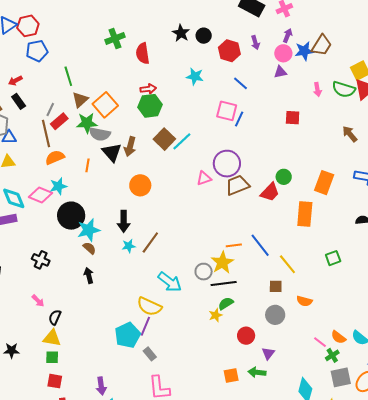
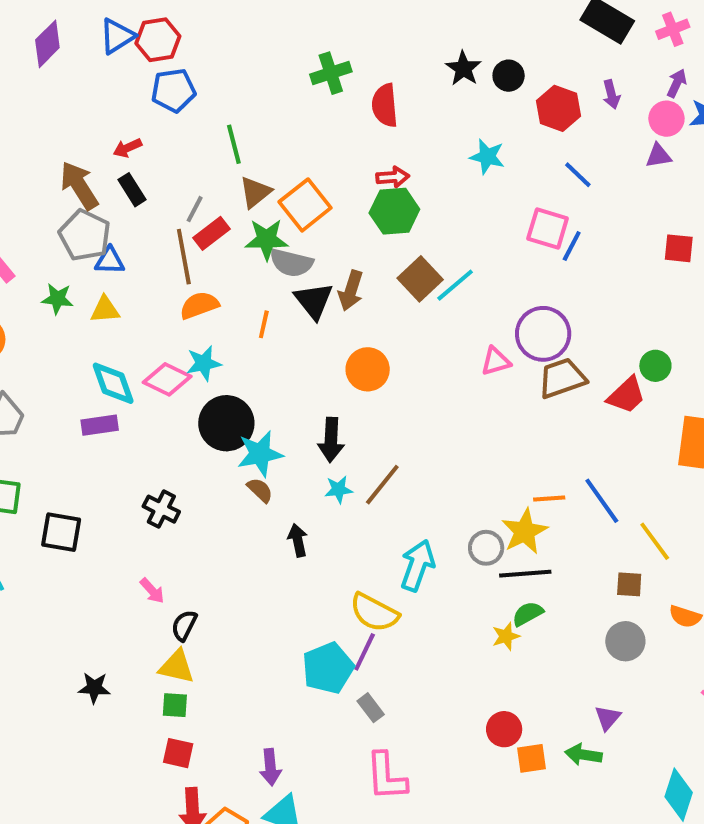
black arrow: (89, 276) -> (298, 540), moved
cyan arrow: (170, 282) -> (417, 565), turned -110
red circle: (246, 336) -> (504, 729), moved

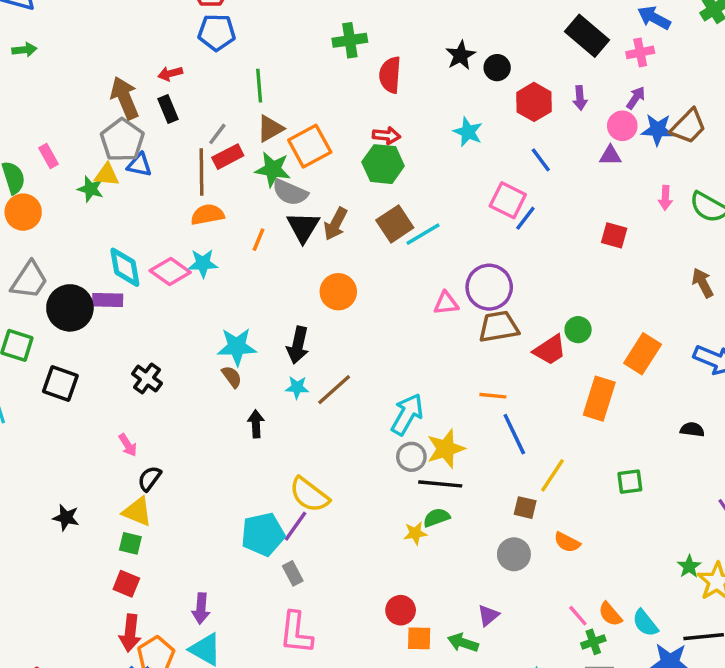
yellow triangle: (105, 310) -> (107, 175), moved
black circle: (226, 423) -> (70, 308), moved
orange line: (549, 498) -> (493, 396), moved
yellow line: (655, 541) -> (552, 475), turned 60
cyan arrow: (417, 565) -> (407, 414), moved

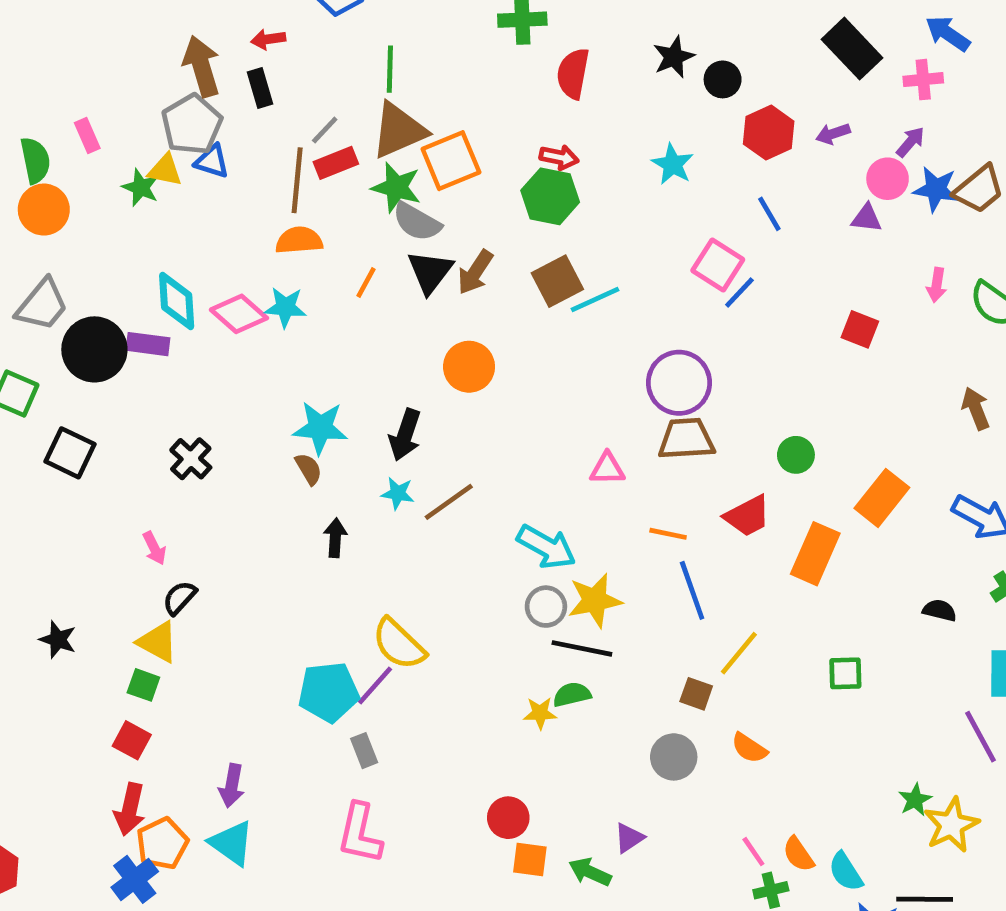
purple arrow: (580, 98) -> (833, 134), turned 70
brown triangle: (270, 129) -> (399, 130), size x1.5
pink triangle: (446, 303) -> (607, 469), moved
red trapezoid: (550, 350) -> (747, 516), moved
cyan arrow: (407, 414) -> (546, 547), turned 84

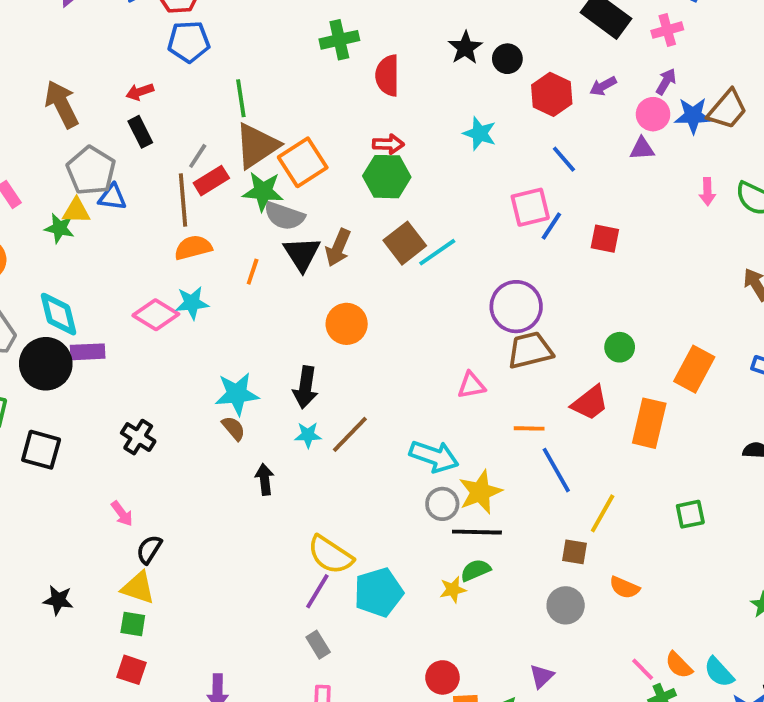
brown arrow: (202, 66) -> (62, 104), moved
pink square: (718, 265) -> (530, 207), turned -36
cyan diamond: (177, 301) -> (58, 314), moved
red square: (860, 329) -> (605, 239), moved
cyan pentagon: (329, 692) -> (379, 592), moved

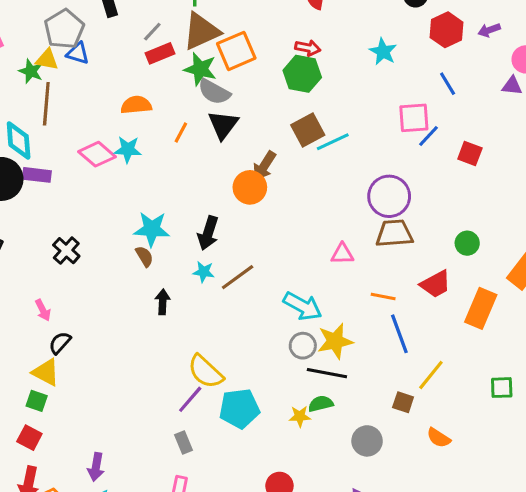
brown line: (183, 200) -> (46, 104), moved
brown arrow: (338, 248) -> (264, 166), moved
gray circle: (566, 605) -> (367, 441), moved

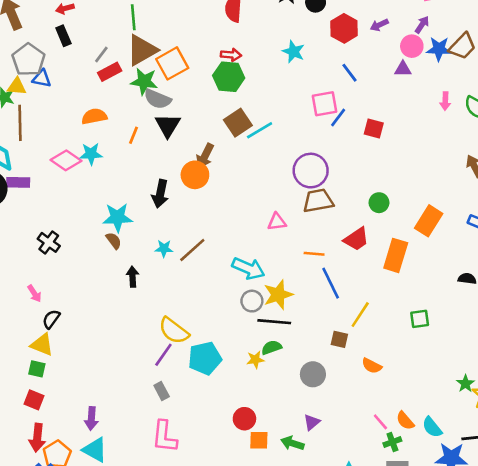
black arrow: (208, 233) -> (160, 194), moved

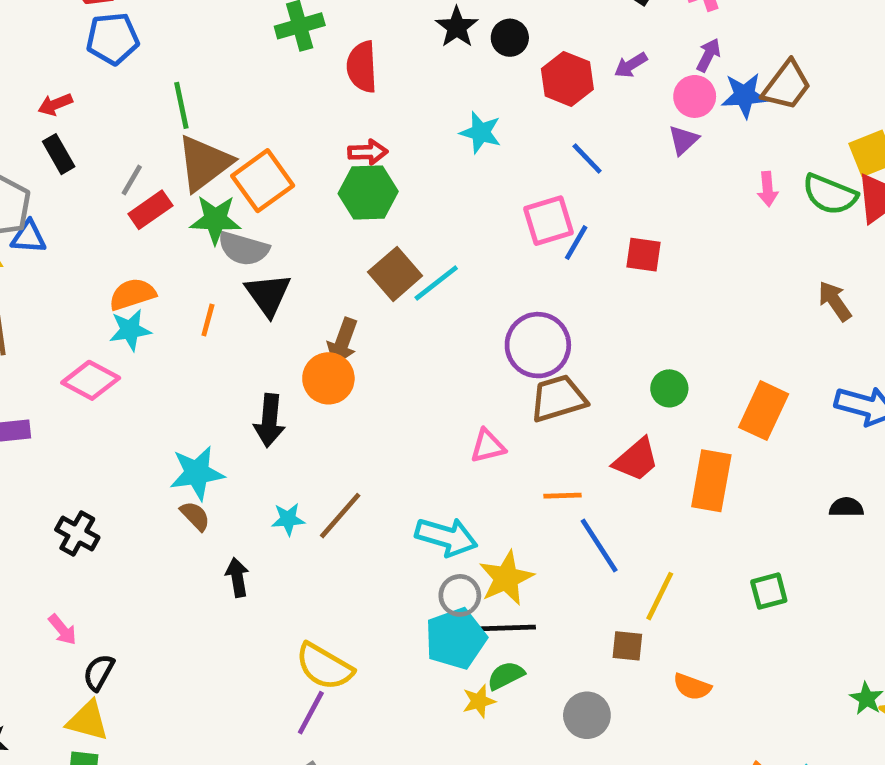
purple triangle: (403, 69) -> (683, 140), turned -36
cyan star: (91, 154) -> (130, 330), moved
cyan pentagon: (205, 358) -> (456, 639), moved

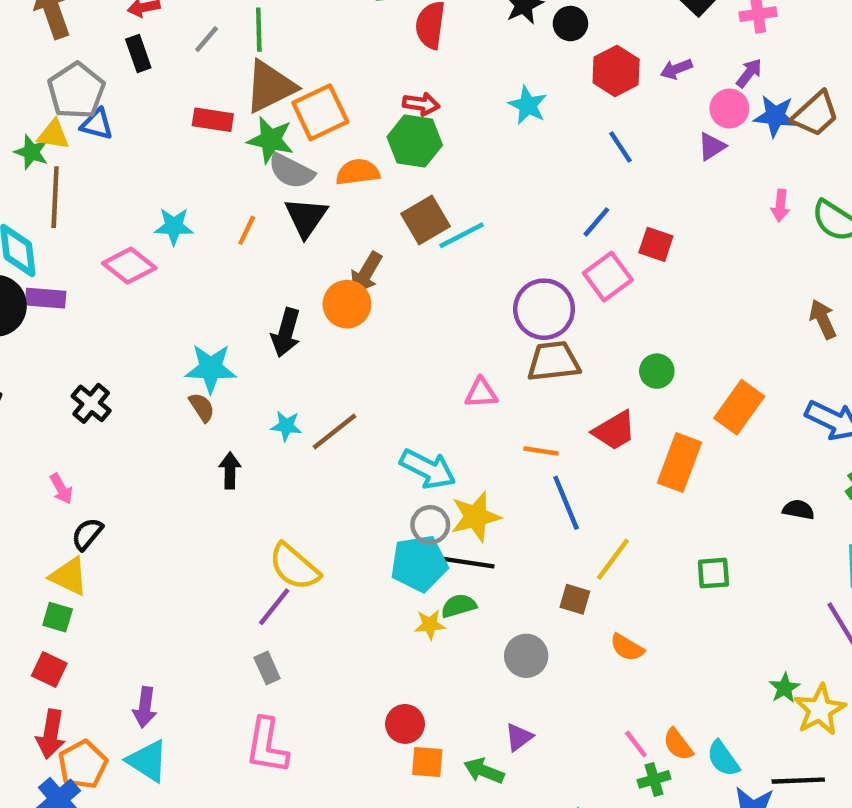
gray line: (132, 180) -> (207, 39), moved
red rectangle: (150, 210) -> (213, 120), turned 33
pink square: (548, 221) -> (608, 277), moved, turned -30
orange semicircle: (132, 294) -> (358, 172), moved

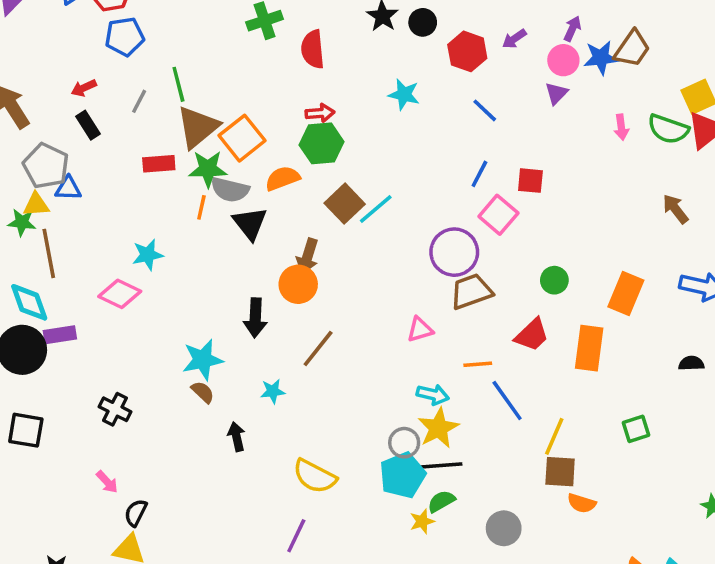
orange line: (247, 230) -> (201, 207), moved
brown line: (334, 432) -> (318, 348), moved
cyan arrow: (428, 469) -> (433, 395), moved, size x0.7
yellow semicircle: (294, 567) -> (315, 476), moved
brown square: (575, 599) -> (560, 472), moved, size x1.4

